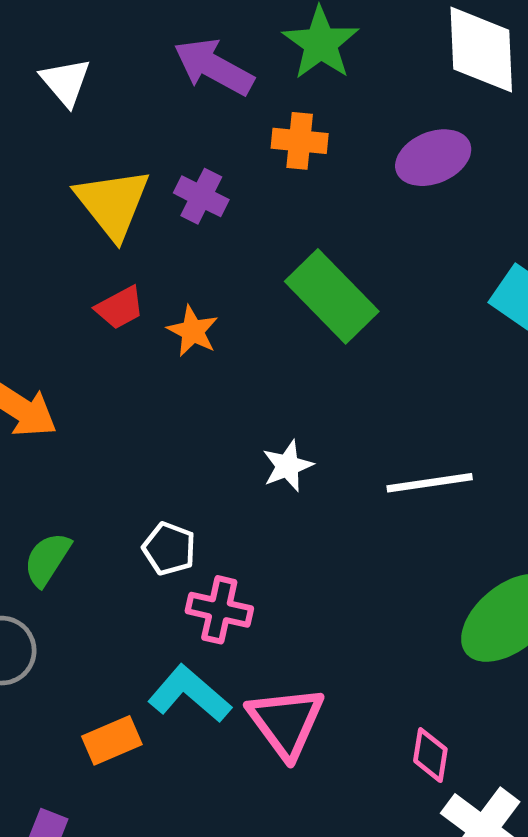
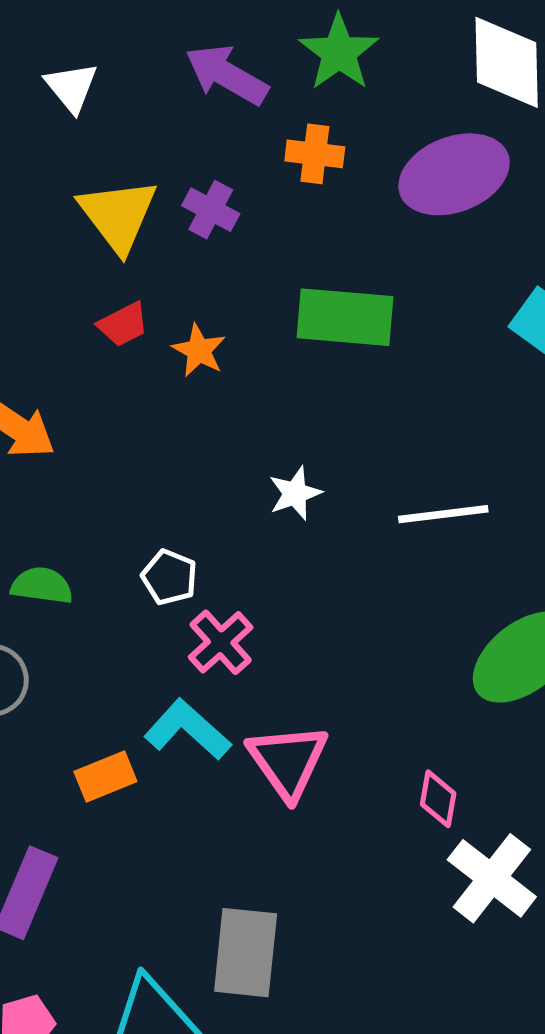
purple ellipse: (433, 158) -> (454, 174), size x1.4
green rectangle: (332, 296) -> (345, 317), turned -42
green semicircle: (47, 559) -> (42, 586), turned 64
pink cross: (219, 610) -> (221, 642), turned 34

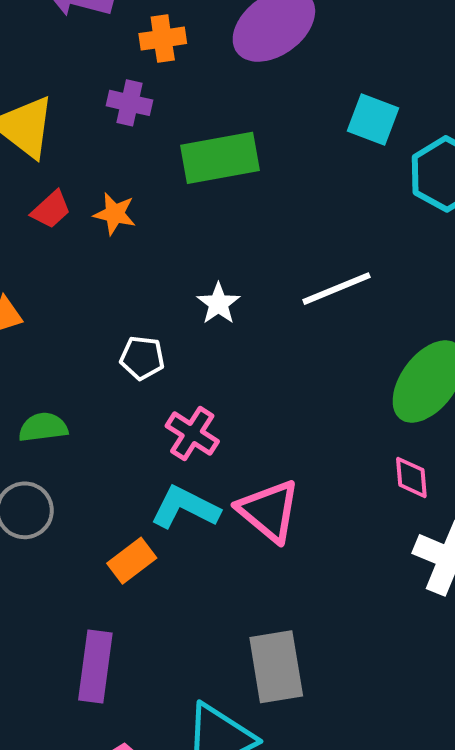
purple cross: (211, 210) -> (129, 103), moved
white pentagon: (170, 577) -> (142, 358), moved
pink diamond: (438, 799) -> (411, 477), moved

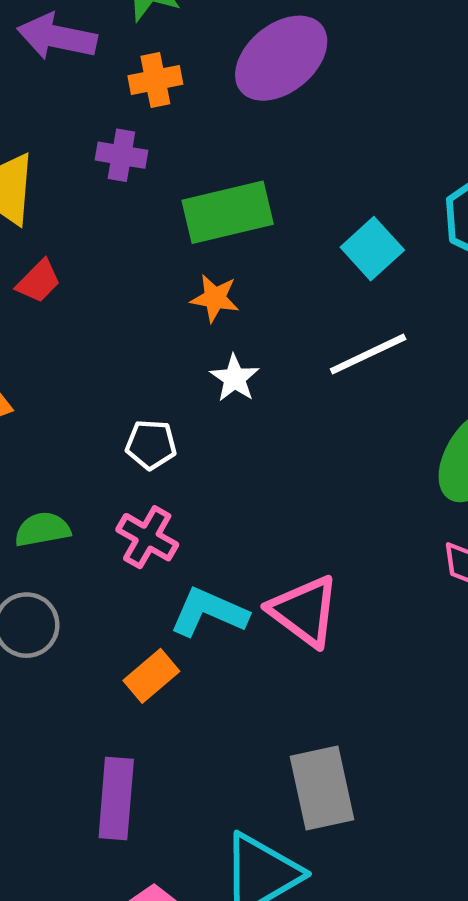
cyan square: (373, 119) -> (372, 249), moved, turned 30
orange star: (115, 214) -> (215, 298), moved
pink cross: (192, 434) -> (147, 537), moved

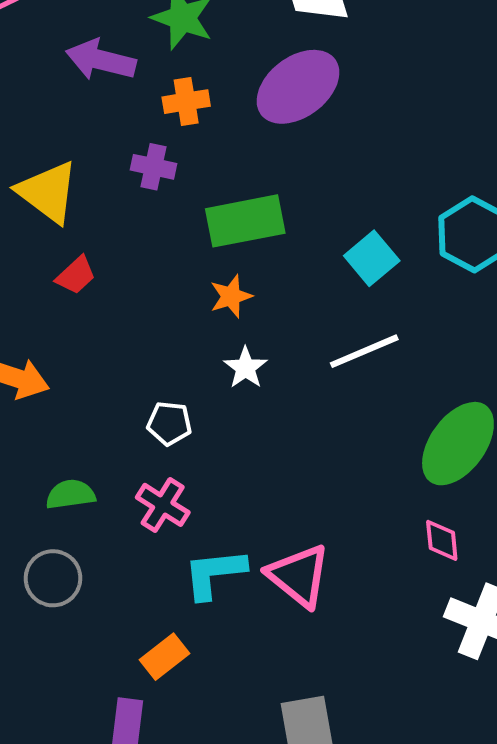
orange star: (215, 298) -> (231, 296), turned -30
cyan L-shape: (209, 612) -> (214, 573), turned -32
orange rectangle: (151, 676) -> (164, 657), moved

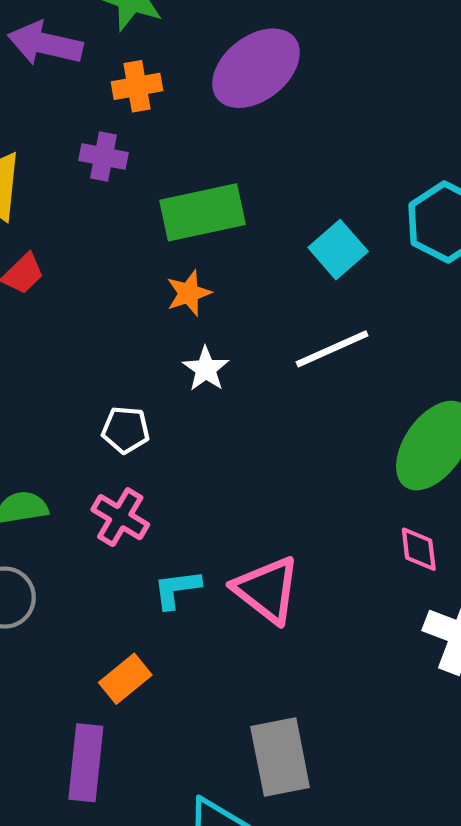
cyan L-shape: (214, 573) -> (177, 589), size x0.7

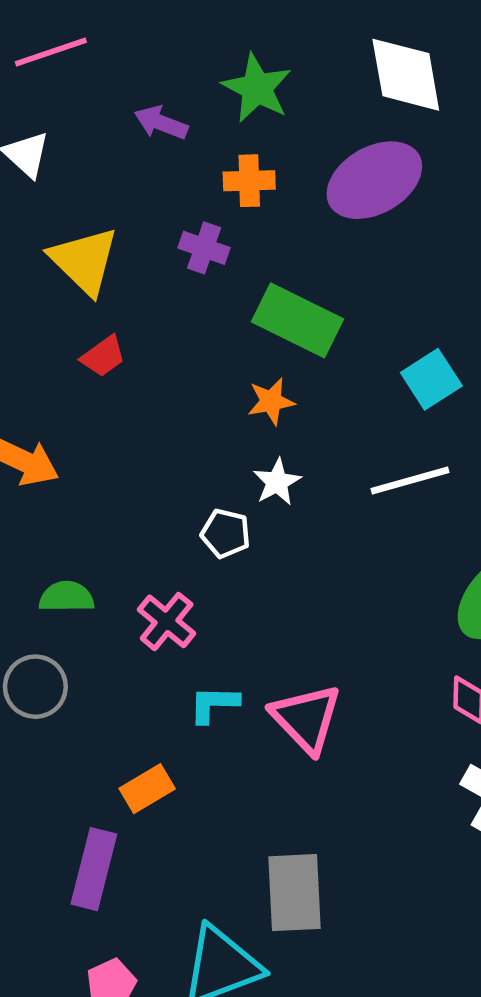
purple arrow: (45, 44) -> (161, 123), size x0.7
green rectangle: (202, 212) -> (297, 320), turned 30
white pentagon: (126, 430) -> (226, 533), moved

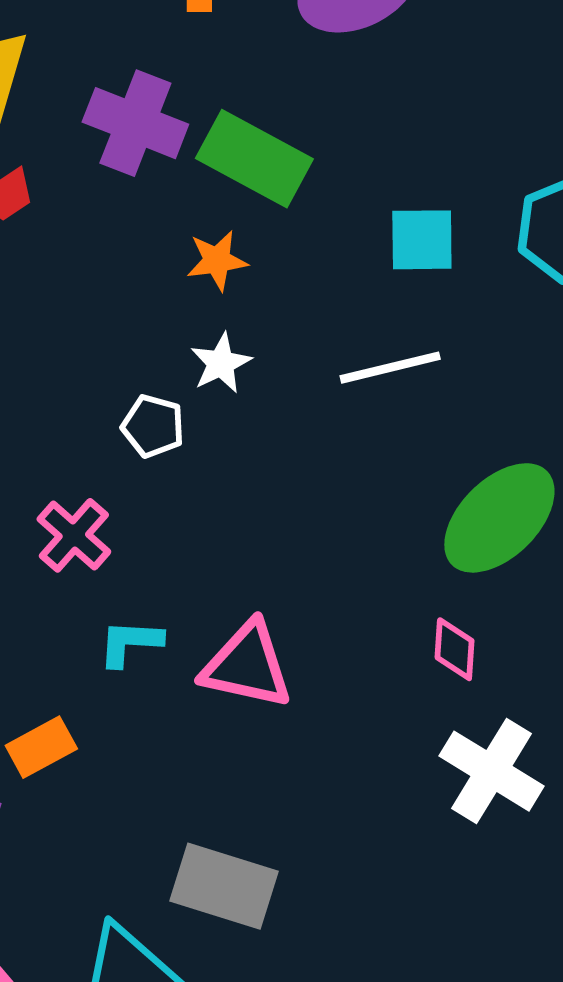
purple cross: (204, 248) -> (135, 123), moved, size x1.6
cyan square: (431, 379) -> (422, 240), turned 30
pink triangle: (306, 718) -> (247, 665), turned -36
gray rectangle: (294, 893) -> (224, 886), turned -72

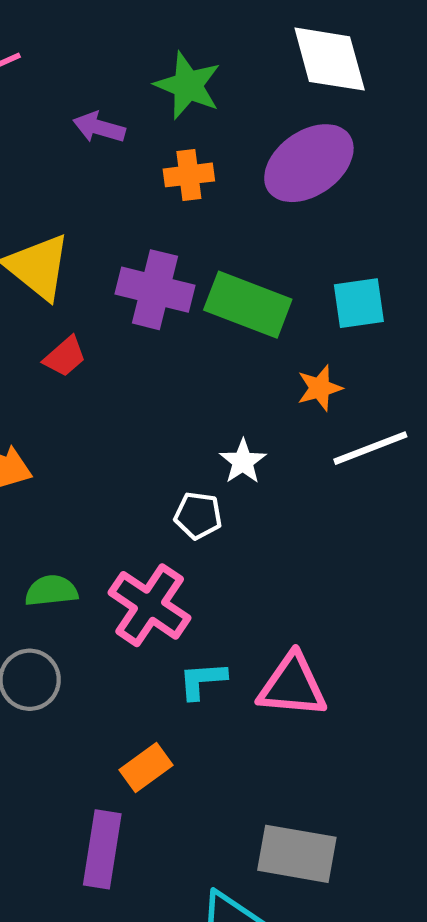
cyan square: (422, 240) -> (359, 303), moved
orange star: (217, 260) -> (320, 388), moved
pink cross: (74, 535) -> (150, 605), size x1.4

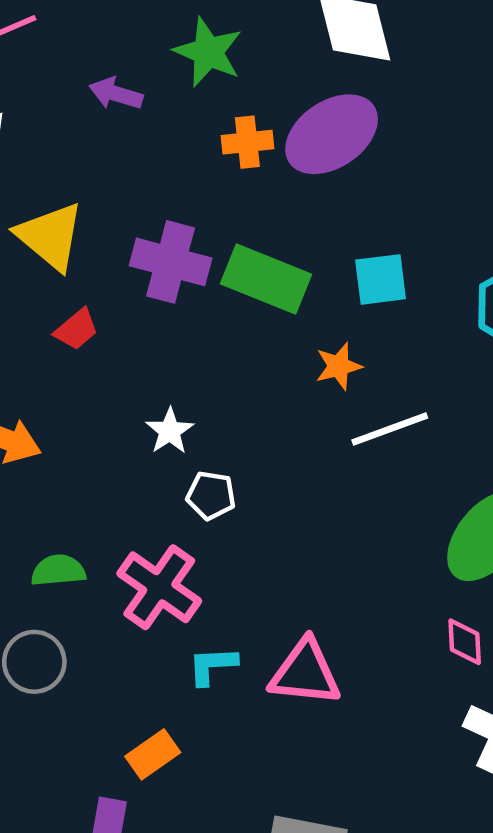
orange cross: (189, 175) -> (247, 142), moved
white star: (243, 462) -> (170, 431), moved

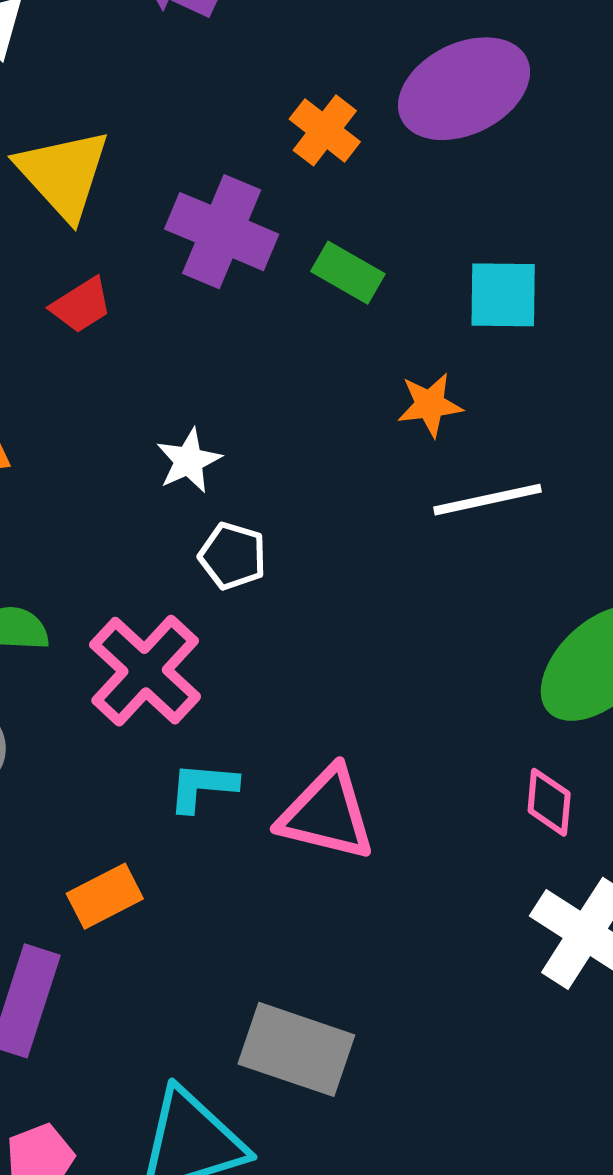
orange cross: (247, 142) -> (325, 130), moved, turned 36
green rectangle: (266, 279) -> (348, 273), size x0.6

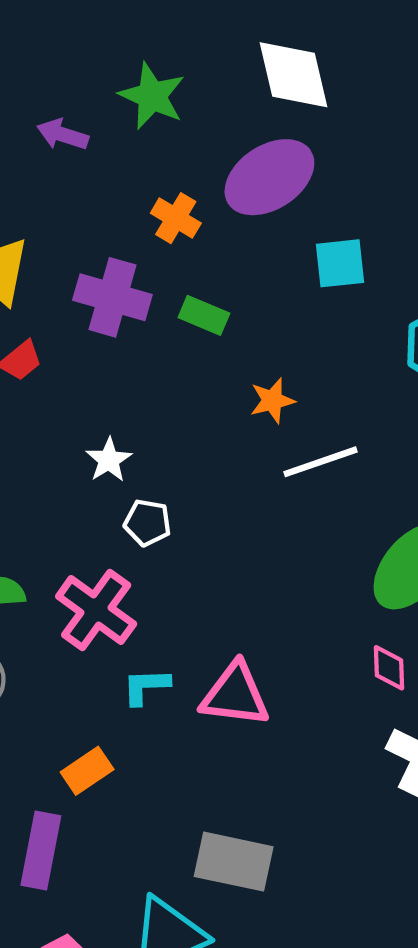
cyan square: (503, 295) -> (340, 263), moved

